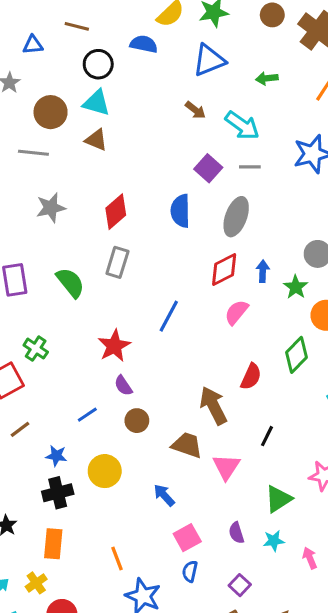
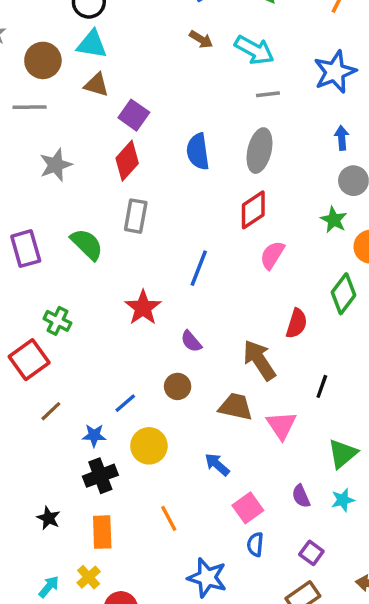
purple square: (208, 168) -> (134, 115), moved
blue arrow: (263, 271) -> (342, 138), moved
purple semicircle: (123, 386) -> (191, 341), moved
blue line: (87, 415) -> (125, 403), moved
orange line: (117, 559) -> (169, 518), moved

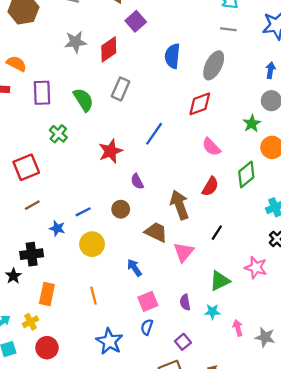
red diamond: (127, 161) -> (109, 49), moved
pink semicircle: (272, 255) -> (211, 147), moved, turned -90
green cross: (57, 321) -> (58, 134), moved
black cross: (100, 476) -> (32, 254), moved

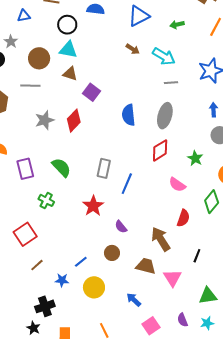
gray rectangle: (121, 89) -> (104, 168), moved
green star: (252, 124) -> (195, 158), moved
green triangle: (220, 281) -> (208, 296), turned 30

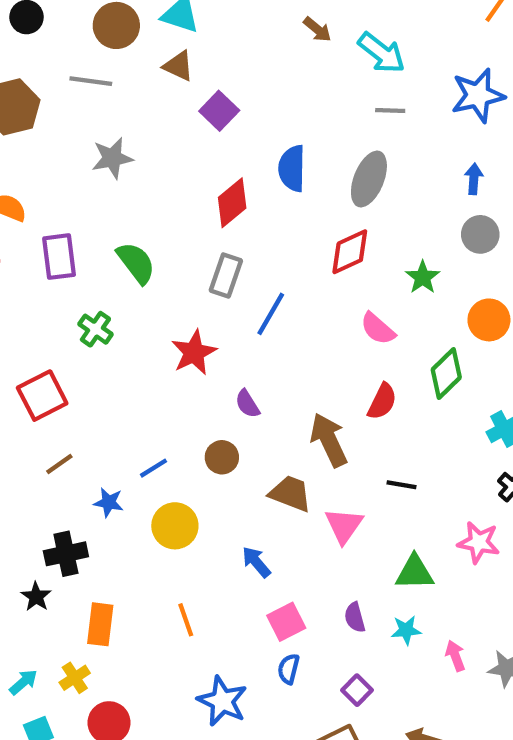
red diamond: (74, 121) -> (232, 203), moved
black line: (197, 256) -> (402, 485), turned 72

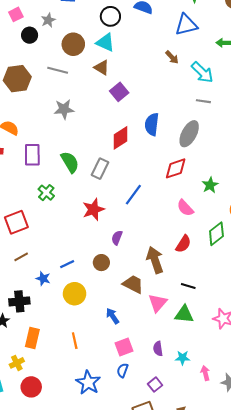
gray rectangle: (226, 275) -> (100, 169), moved
purple semicircle: (247, 404) -> (117, 238), turned 48
green triangle: (415, 572) -> (184, 314), moved

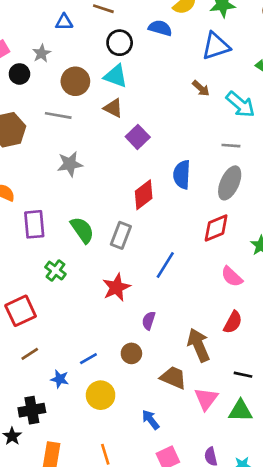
gray line: (203, 101) -> (231, 146), moved

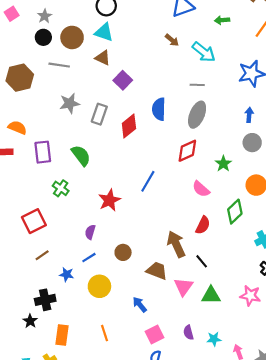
black circle: (19, 74) -> (43, 37), moved
gray rectangle: (121, 235) -> (99, 114), moved
purple semicircle: (149, 321) -> (90, 232), moved
black line: (243, 375) -> (202, 261), moved, turned 40

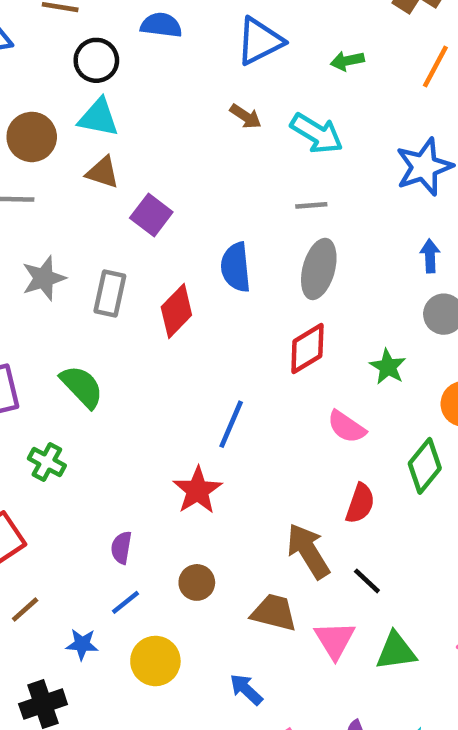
red star: (109, 200) -> (197, 490), moved

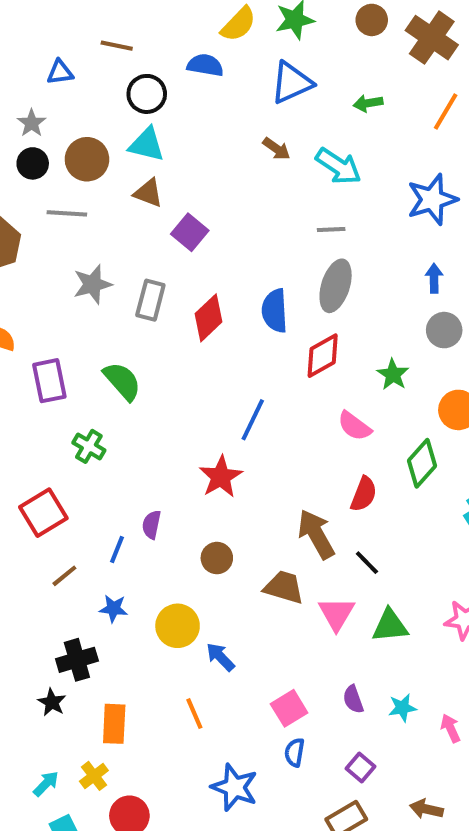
blue semicircle: (236, 267) -> (275, 311), moved
blue line: (125, 602) -> (117, 550), moved, turned -32
blue arrow: (246, 689) -> (220, 657), moved

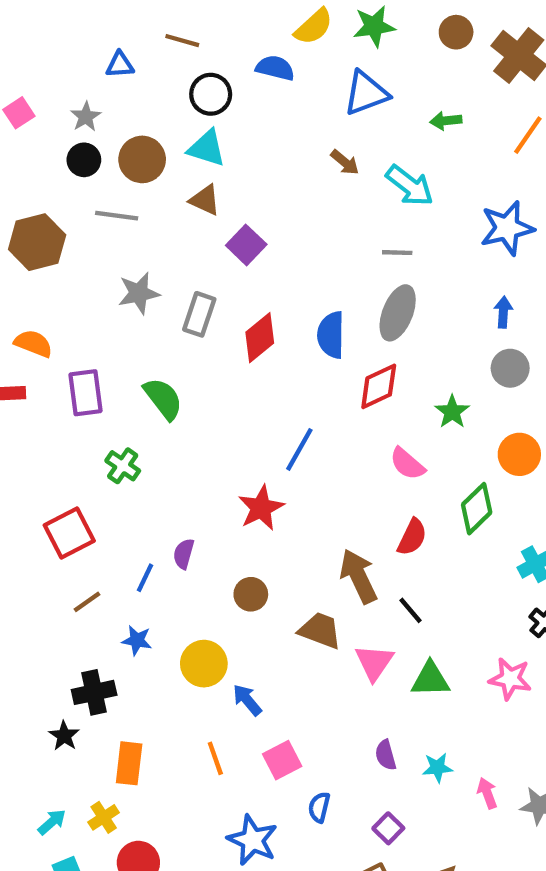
pink square: (289, 708) -> (282, 760), moved

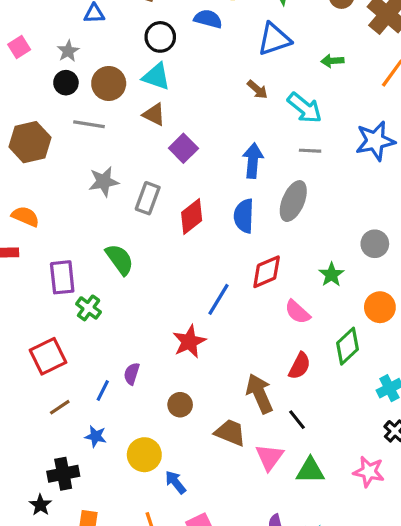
gray line: (397, 253) -> (310, 151), moved
blue arrow: (503, 312) -> (253, 161), moved, size x1.5
red diamond: (379, 386) -> (267, 272), moved
purple rectangle: (86, 393) -> (62, 277), moved

